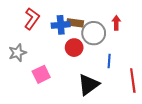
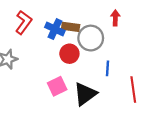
red arrow: (116, 23) -> (115, 18), moved
blue cross: (61, 25) -> (55, 29), turned 30
pink square: (41, 74) -> (57, 86), moved

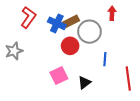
brown rectangle: (71, 27) -> (71, 21), turned -35
black triangle: (85, 94) -> (84, 83), size x0.6

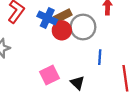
red circle: (70, 46) -> (62, 30), moved
black triangle: (84, 83) -> (77, 83), turned -40

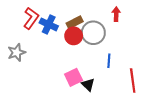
blue cross: (47, 18) -> (49, 24), moved
pink square: (50, 75) -> (74, 77), moved

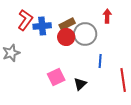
blue cross: (49, 24) -> (42, 26), turned -30
pink square: (74, 77) -> (56, 77), moved
black triangle: (88, 85) -> (80, 84), turned 32

